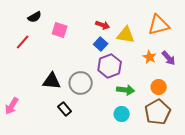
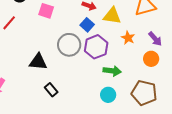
orange star: (150, 57) -> (128, 38), moved
gray circle: (81, 83) -> (69, 45), moved
orange circle: (159, 87) -> (151, 59), moved
brown pentagon: (158, 112) -> (144, 93), turned -30

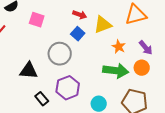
yellow triangle: (112, 16) -> (103, 25), turned -30
purple hexagon: (96, 47) -> (68, 88), moved
green arrow: (112, 71) -> (116, 71), moved, size x1.4

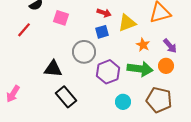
blue square: (78, 34) -> (102, 32), turned 32
purple hexagon: (68, 88) -> (108, 72), moved
black rectangle: (42, 99) -> (66, 97), size x1.5

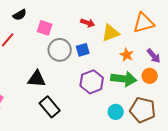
blue square: (102, 32) -> (83, 50), moved
gray circle: (84, 52) -> (60, 50), moved
cyan circle: (123, 102) -> (116, 112), moved

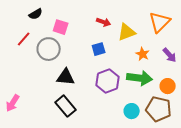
orange triangle: (144, 23) -> (160, 22), turned -30
gray circle: (60, 50) -> (49, 49), moved
orange circle: (150, 76) -> (168, 86), moved
black triangle: (37, 79) -> (66, 77), moved

